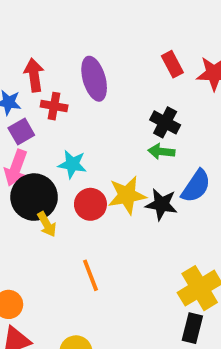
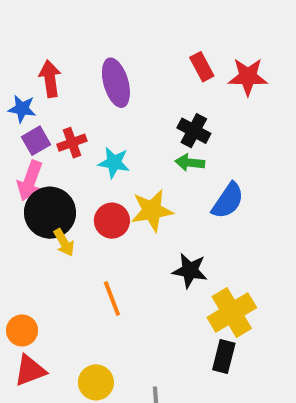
red cross: (54, 106) -> (72, 143), moved, turned -30
cyan star: (72, 164) -> (114, 163), moved
black star: (161, 204) -> (190, 271), moved

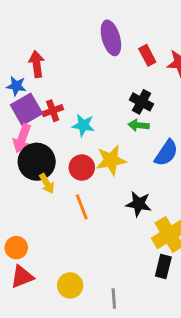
purple ellipse: (116, 83) -> (111, 38), moved
purple square: (36, 141) -> (26, 109), size x1.5
orange line: (112, 299) -> (82, 207), moved

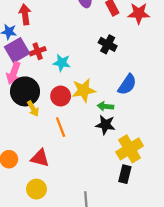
green arrow: (139, 125) -> (105, 106), moved
red triangle: (22, 277) -> (40, 158), moved, turned 36
yellow circle: (70, 285) -> (36, 189), moved

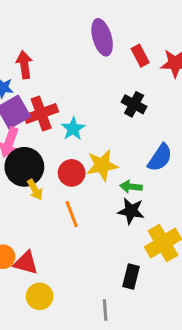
red cross: (38, 51) -> (41, 113), size x1.5
cyan star: (62, 63) -> (73, 129), turned 30
red triangle: (40, 158) -> (26, 263), moved
black rectangle: (125, 174) -> (131, 277), moved

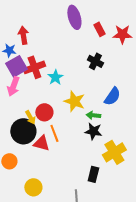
yellow star: (102, 165) -> (74, 101), turned 30
black circle: (24, 167) -> (23, 131), moved
red circle: (72, 173) -> (44, 112), moved
red triangle: (26, 263) -> (41, 143), moved

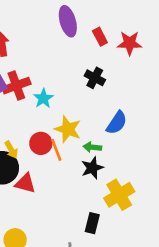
red circle: (44, 112) -> (41, 143), moved
black star: (93, 131) -> (92, 168), turned -30
orange line: (54, 133) -> (56, 150), moved

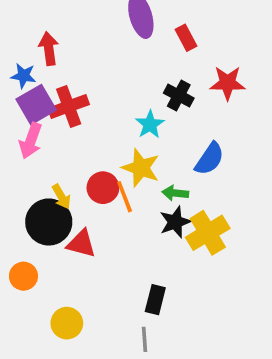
red star: (130, 43) -> (228, 83), moved
cyan star: (43, 98) -> (150, 124), moved
yellow cross: (119, 195) -> (208, 233), moved
black rectangle: (92, 223) -> (155, 300), moved

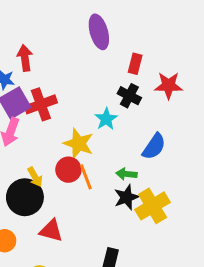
red rectangle: (186, 38) -> (135, 64), moved, turned 42
yellow star: (141, 168) -> (79, 144), moved
red triangle: (81, 244) -> (51, 231), moved

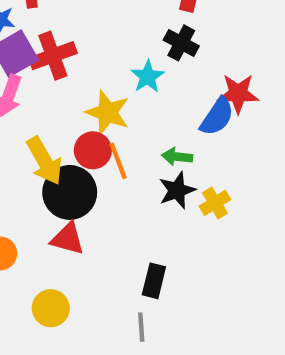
red star: (169, 86) -> (238, 93), moved
yellow arrow: (35, 177) -> (44, 161), size x1.6
black circle: (25, 197) -> (70, 192), moved
yellow cross: (153, 206) -> (215, 203), size x0.6

